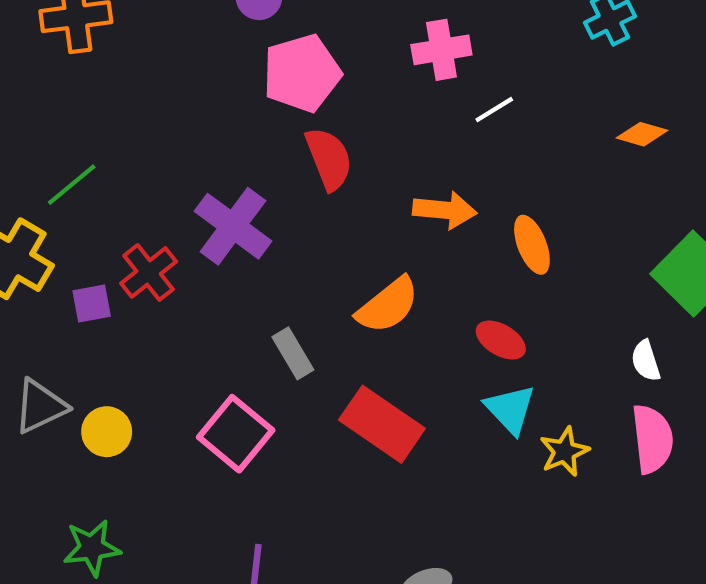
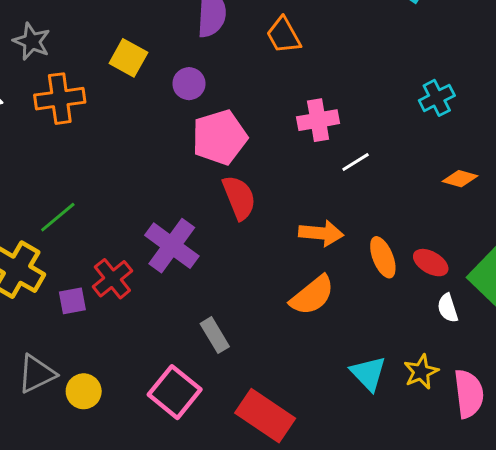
orange semicircle: (388, 305) -> (312, 295), moved
red ellipse: (501, 340) -> (431, 263), moved
white semicircle: (646, 361) -> (448, 308), moved
red rectangle: (382, 424) -> (265, 416), moved
yellow star: (564, 452) -> (421, 372), moved

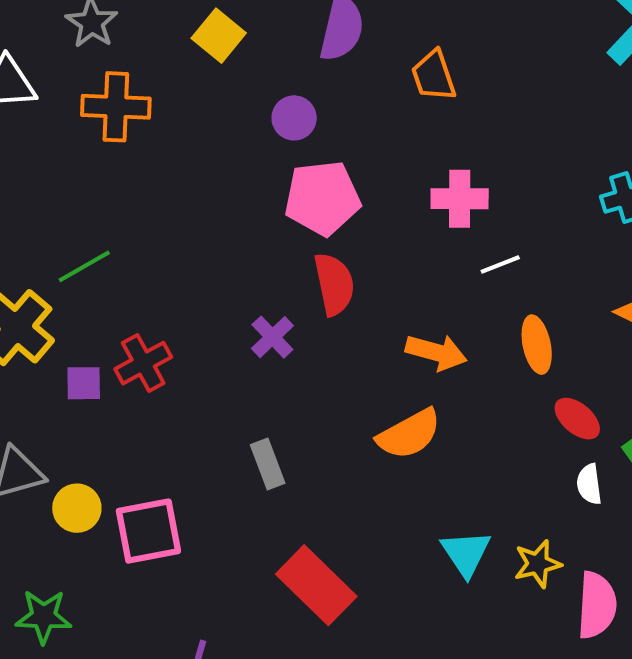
yellow square: (128, 58) -> (219, 36), moved
purple cross: (172, 246) -> (272, 337), moved, size x0.6
orange ellipse: (383, 257) -> (537, 345), moved
pink square: (175, 392) -> (148, 531), moved, turned 30

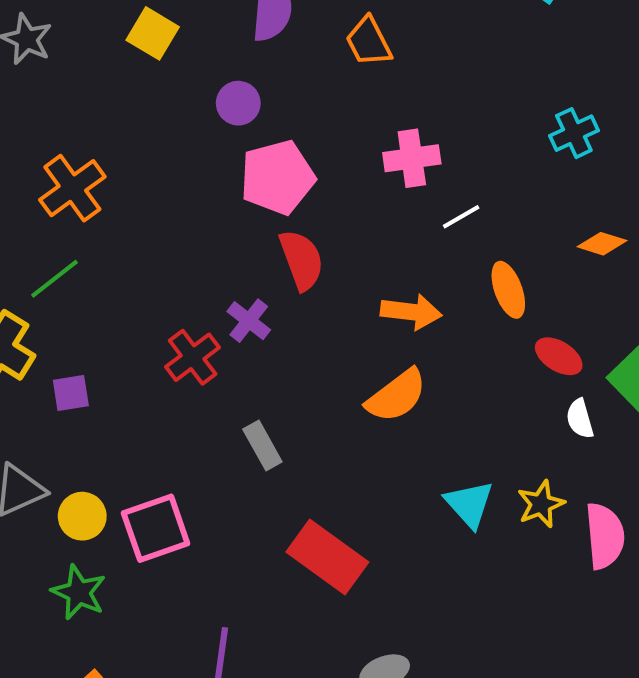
orange cross: (116, 107) -> (72, 188), moved, turned -30
red cross: (143, 363) -> (193, 357), moved
green star: (44, 617) -> (79, 592), moved, turned 30

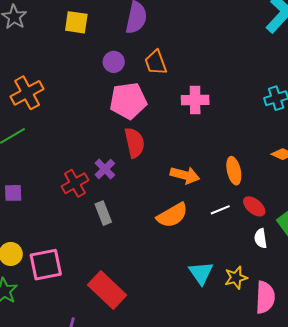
yellow square: (153, 33) -> (76, 22), turned -30
orange trapezoid: (369, 42) -> (156, 62), moved
white line: (461, 217) -> (220, 210), moved
gray rectangle: (262, 445) -> (103, 213), moved
red rectangle: (327, 557) -> (107, 290), moved

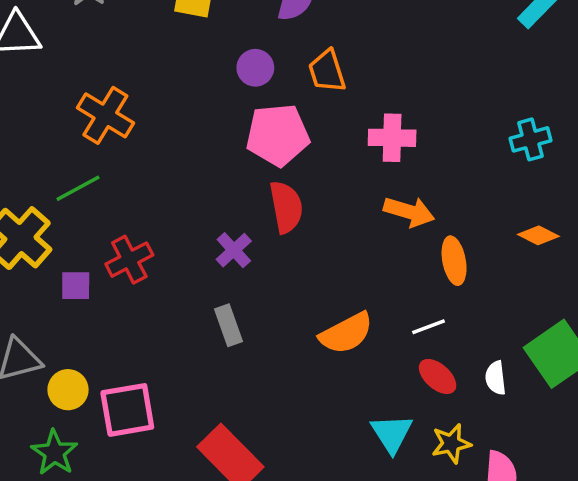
orange cross: (27, 93) -> (105, 115), turned -32
orange arrow: (185, 175) -> (409, 212), moved
red cross: (75, 183) -> (129, 260), moved
red ellipse: (254, 206) -> (438, 376), moved

